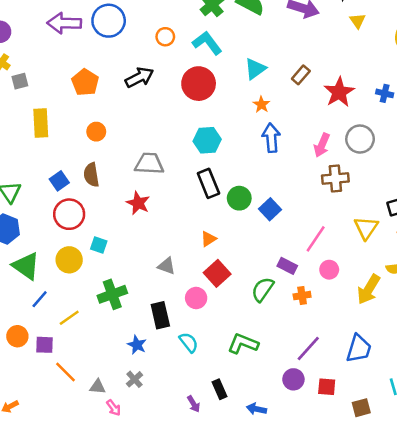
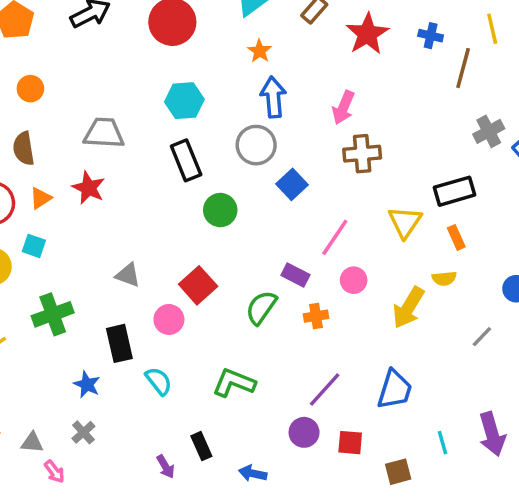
gray circle: (360, 139) -> (256, 145), moved
green circle: (239, 198) -> (220, 210), moved
blue square: (270, 209) -> (292, 184), moved
orange triangle: (208, 239) -> (41, 198), moved

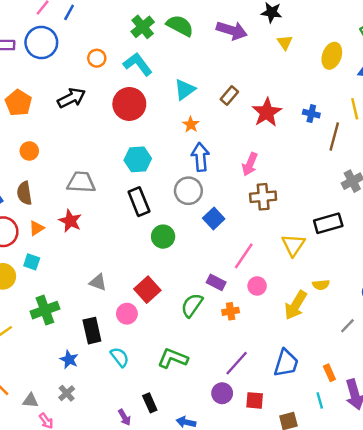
orange rectangle: (456, 237) -> (329, 373), moved

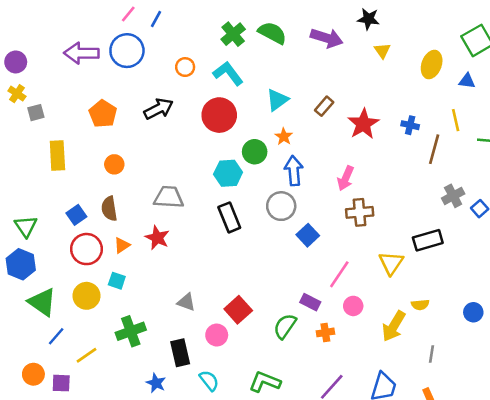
green circle: (163, 237) -> (255, 152), moved
gray line: (347, 326) -> (432, 354), moved, turned -35

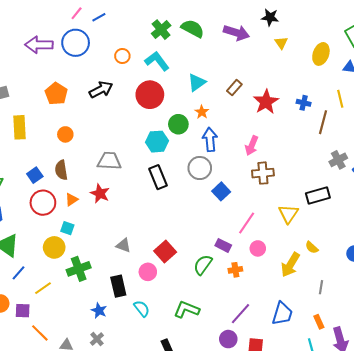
blue line: (156, 19) -> (99, 17), turned 32
yellow circle: (86, 296) -> (54, 247), moved
yellow semicircle: (420, 305) -> (312, 247), turned 48

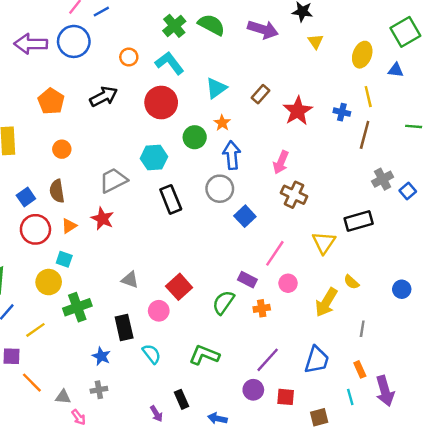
yellow line: (340, 99) -> (368, 97), moved
cyan hexagon: (157, 142) -> (154, 158), moved
gray trapezoid: (109, 161) -> (113, 180), turned -30
brown cross: (263, 173) -> (294, 195), turned 30
gray cross: (97, 339) -> (99, 390), turned 32

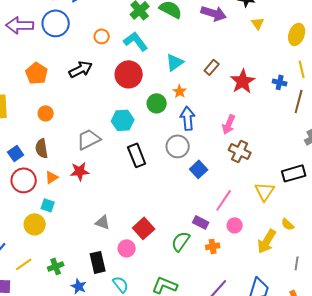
red star: (102, 219) -> (80, 171), turned -30
green cross: (77, 307) -> (56, 266), moved, size x0.7

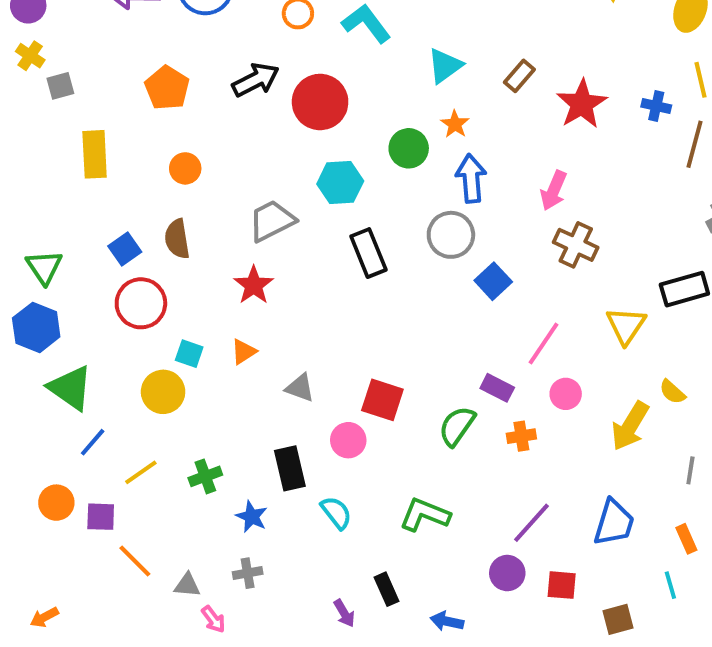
red circle: (129, 74) -> (320, 102), moved
red star: (80, 171) -> (254, 285), turned -30
orange triangle: (52, 177) -> (244, 352), moved
red square: (144, 228) -> (382, 400), turned -30

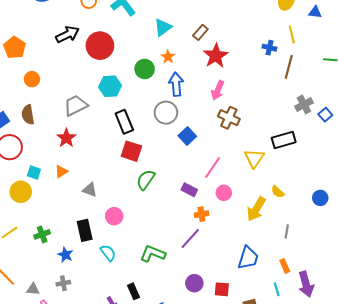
orange pentagon: (167, 88) -> (15, 48), moved
red star: (582, 104) -> (216, 56), moved
red square: (382, 400) -> (131, 151), moved
green semicircle: (457, 426) -> (146, 180), moved
purple line: (531, 523) -> (190, 239), moved

